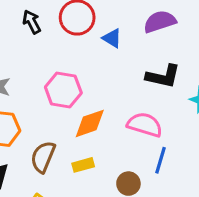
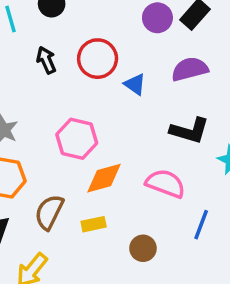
blue line: (161, 160) -> (201, 225), moved

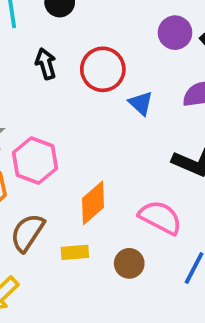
pink hexagon: (77, 139) -> (35, 161), moved
orange diamond: (104, 178) -> (93, 203), turned -33
brown circle: (143, 248) -> (129, 263), moved

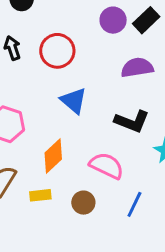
blue triangle: (141, 103) -> (74, 101), moved, size x1.4

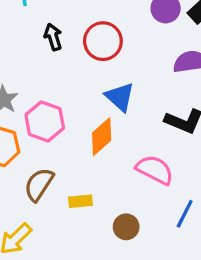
orange diamond: (53, 156) -> (102, 137), moved
brown circle: (83, 203) -> (126, 227), moved

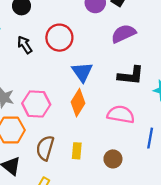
blue triangle: (120, 97) -> (82, 72), turned 30
yellow rectangle: (80, 201) -> (77, 151), turned -63

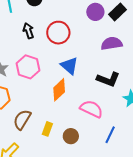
blue triangle: (82, 72) -> (69, 66), turned -30
pink hexagon: (36, 104) -> (28, 67), moved
brown circle: (113, 159) -> (71, 136), moved

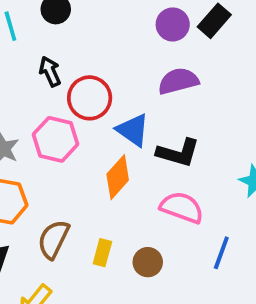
red circle: (58, 33) -> (90, 98), moved
purple semicircle: (112, 44) -> (178, 81), moved
black L-shape: (108, 79) -> (178, 153), moved

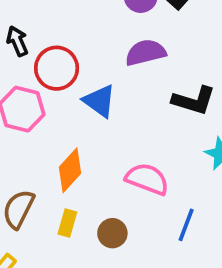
black L-shape: (178, 153) -> (194, 100), moved
orange diamond: (118, 177) -> (70, 170), moved

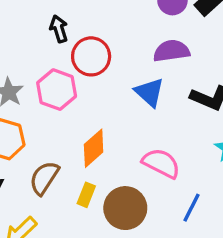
blue triangle: (99, 101) -> (149, 92), moved
brown circle: (112, 233) -> (125, 208), size x1.6

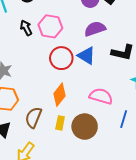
red circle: (91, 56) -> (61, 58), moved
pink hexagon: (57, 90) -> (50, 26), moved

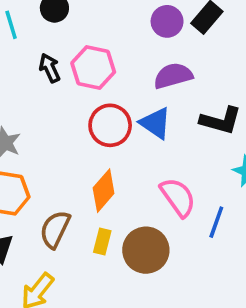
pink semicircle: (101, 96) -> (178, 197), turned 35
blue line: (124, 119) -> (216, 222), moved

